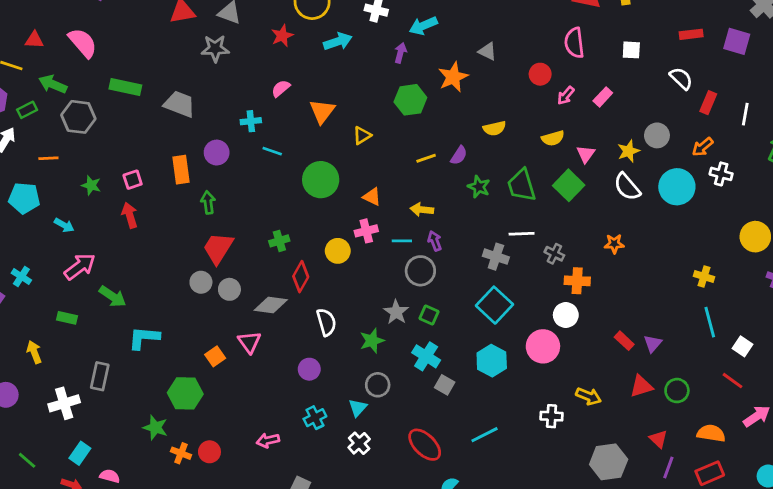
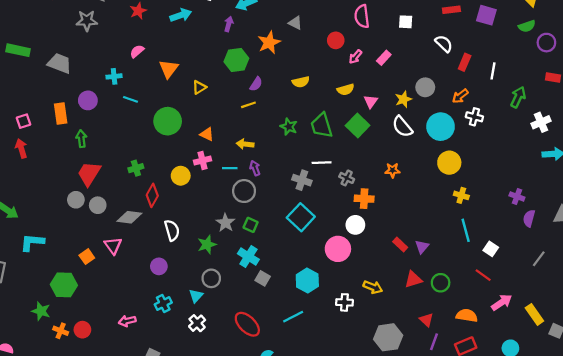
purple semicircle: (459, 155) -> (256, 84), moved
yellow circle: (755, 237) -> (449, 163), moved
cyan hexagon: (492, 361) -> (307, 281), moved

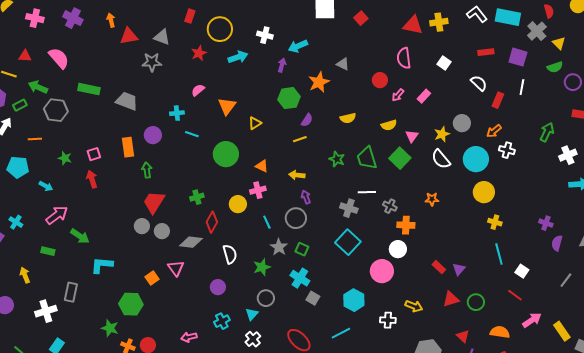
white square: (406, 22) -> (444, 63), turned 32
white line: (493, 71) -> (522, 87), moved
cyan line: (230, 168) -> (267, 222), moved, turned 64

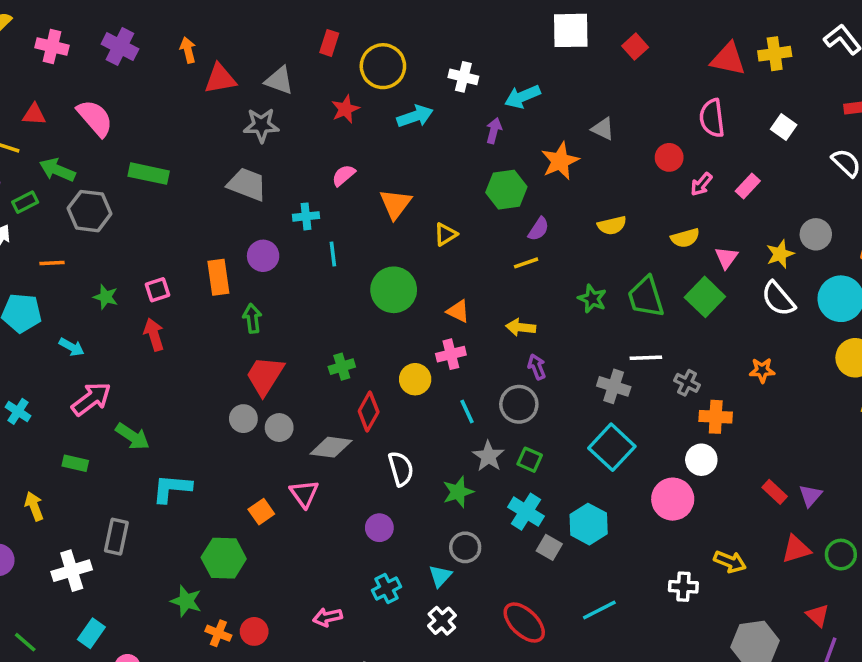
gray trapezoid: (127, 101) -> (247, 184), moved
cyan line: (192, 134) -> (333, 254), turned 64
cyan hexagon: (354, 300) -> (589, 524), moved

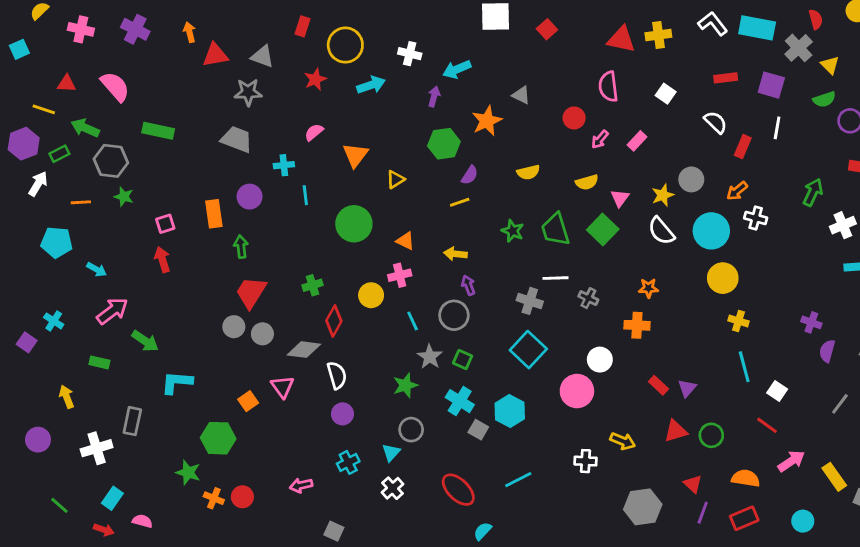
green star: (106, 297) -> (124, 197), moved
orange cross: (716, 417) -> (637, 325), moved
white semicircle: (401, 469) -> (337, 375), moved

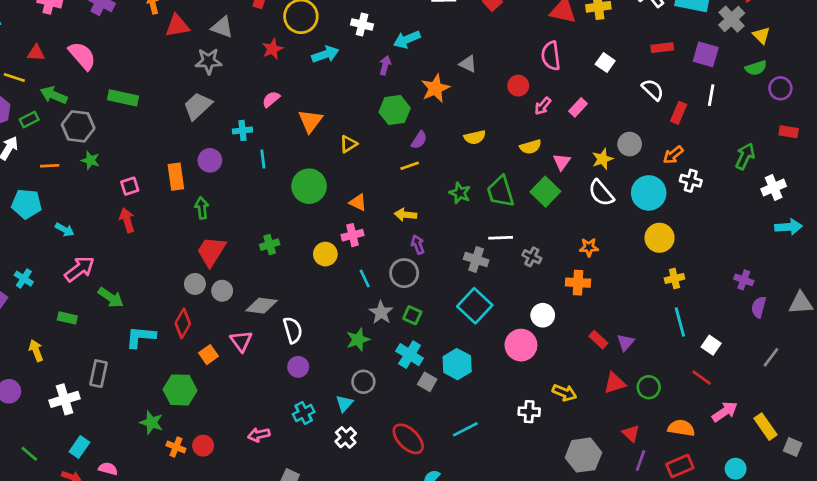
gray trapezoid: (237, 139) -> (198, 106), turned -64
red diamond: (334, 321) -> (183, 323), moved
yellow cross: (738, 321) -> (674, 279), turned -30

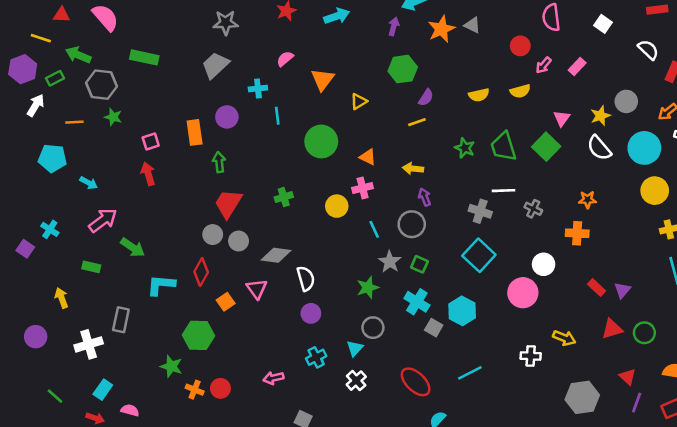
orange star: (435, 88) -> (441, 29), moved
yellow semicircle: (530, 147) -> (520, 91), moved

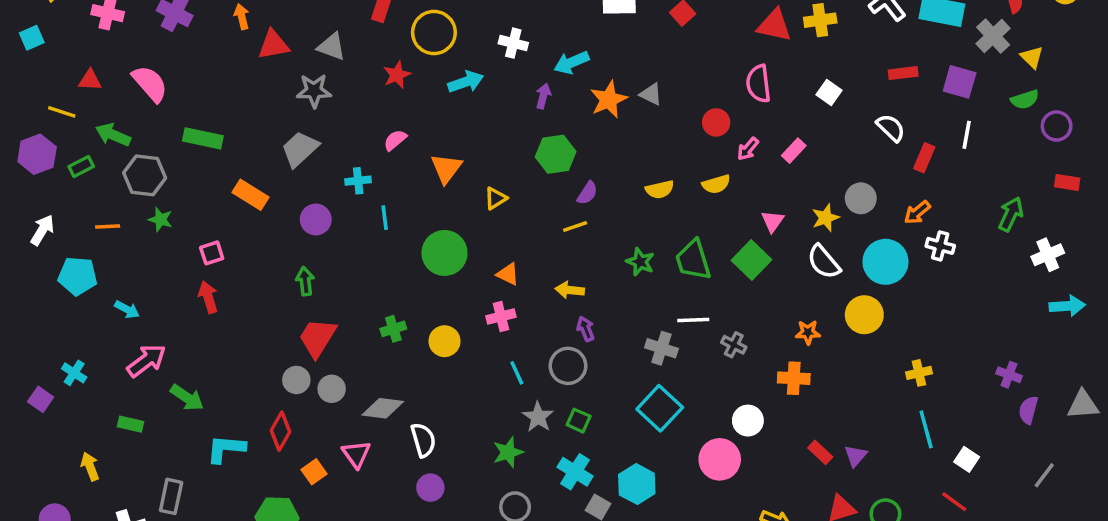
white arrow: (36, 105) -> (42, 230), moved
orange rectangle: (195, 132) -> (250, 195), moved, turned -50
yellow circle: (655, 191) -> (864, 315), moved
yellow circle: (337, 206) -> (444, 341), moved

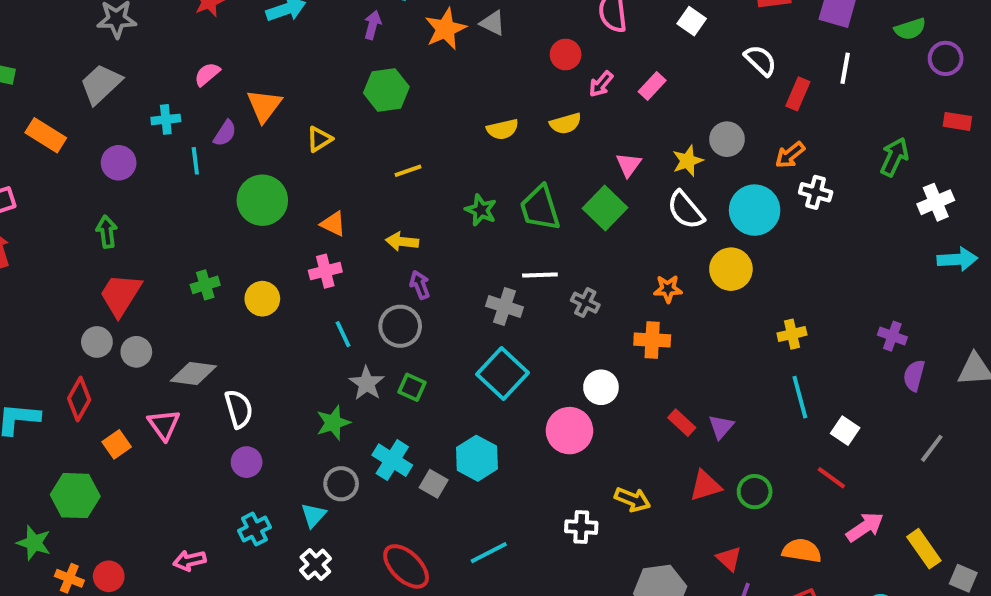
purple semicircle: (587, 193) -> (225, 133), moved
cyan cross: (575, 472) -> (392, 460), moved

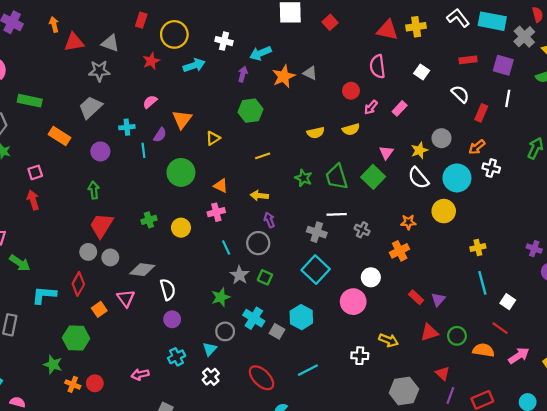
orange cross: (652, 340) -> (400, 251), turned -30
orange semicircle: (802, 551) -> (483, 350), moved

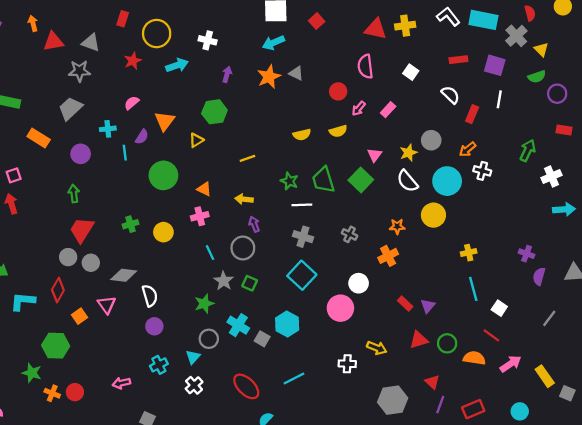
cyan arrow: (260, 53) -> (273, 43), moved
green hexagon: (251, 111) -> (214, 112), moved
white line: (337, 214) -> (302, 205), moved

